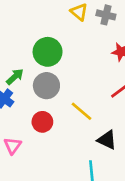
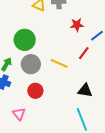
yellow line: (82, 111) -> (59, 63), moved

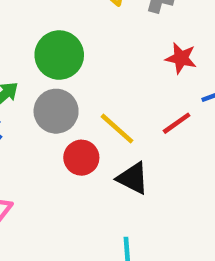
black triangle: (85, 90) -> (133, 178), moved
red circle: (35, 91) -> (81, 158), moved

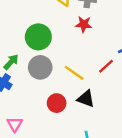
red star: (181, 58) -> (84, 24), moved
red circle: (81, 158) -> (57, 103), moved

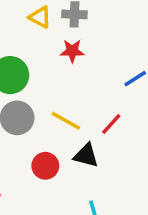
red line: (106, 66) -> (111, 124), moved

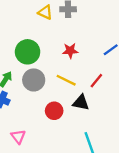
red star: (72, 51) -> (70, 51), moved

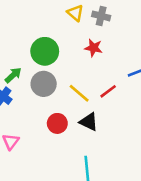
red star: (70, 51) -> (94, 48), moved
red line: (96, 81) -> (108, 91), moved

